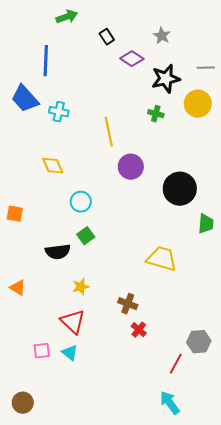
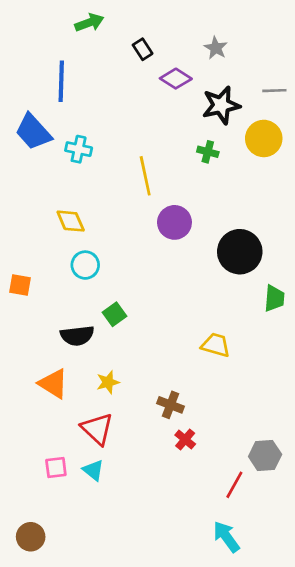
cyan circle: (81, 202) -> (85, 265), moved
yellow trapezoid: (162, 259) -> (216, 345), size x0.7
orange triangle: (18, 288) -> (53, 384), moved, size x1.4

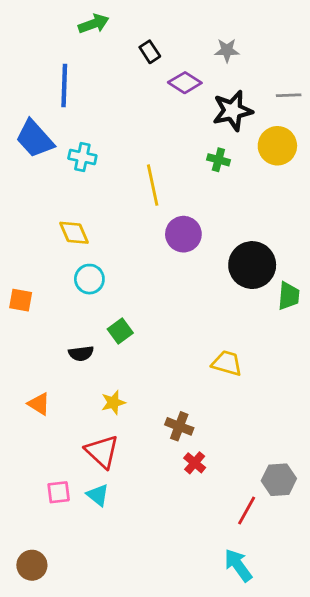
gray star: (216, 48) -> (227, 50), turned -30
green trapezoid: (274, 298) -> (289, 296), moved
black semicircle: (77, 336) -> (81, 353), size x0.7
orange triangle: (53, 384) -> (39, 404), moved, size x0.7

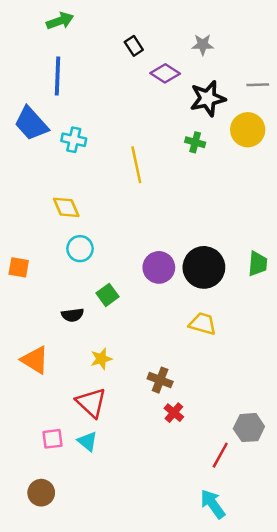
green arrow: (94, 24) -> (60, 21), moved
purple circle: (183, 234) -> (159, 267), moved
black circle: (252, 265) -> (204, 267), moved
orange triangle: (39, 404) -> (35, 360), size x1.4
brown circle: (32, 565) -> (41, 493), moved

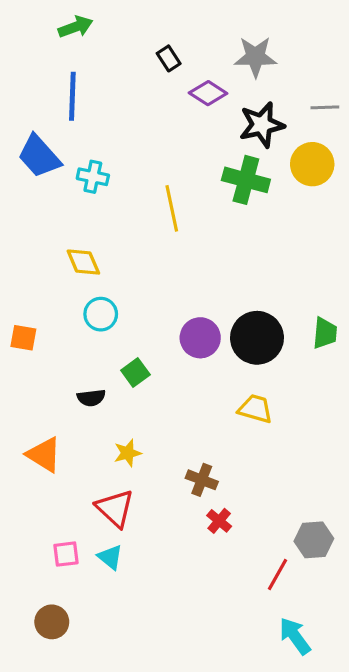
gray star: (203, 45) -> (255, 57), size x1.5
green cross: (195, 142) -> (246, 180), size x1.8
cyan arrow: (213, 504) -> (295, 636), moved

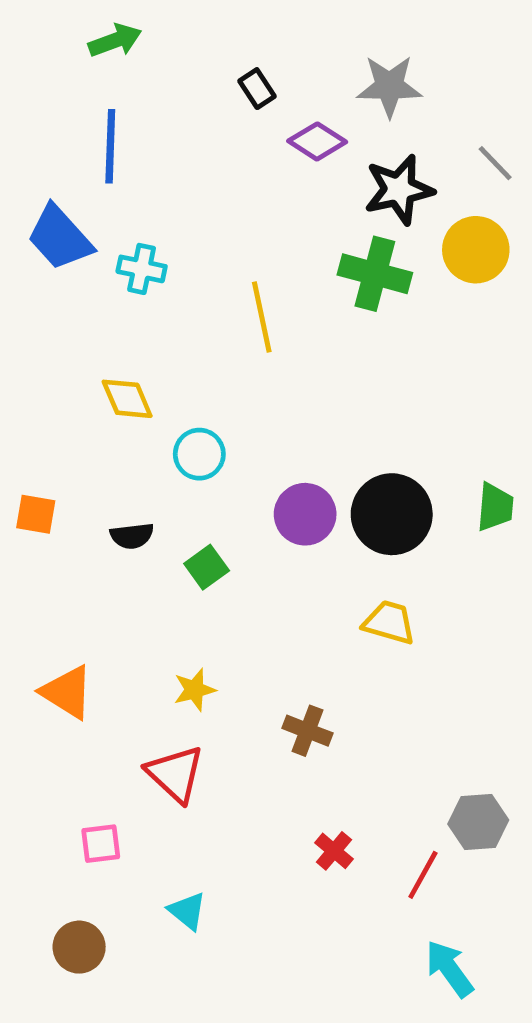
gray line: (325, 107) -> (495, 163), turned 48
cyan circle: (101, 314) -> (199, 454), moved
black semicircle: (91, 398) -> (132, 536), moved
red cross: (219, 521) -> (334, 851), moved
cyan triangle: (110, 557) -> (187, 911), moved

